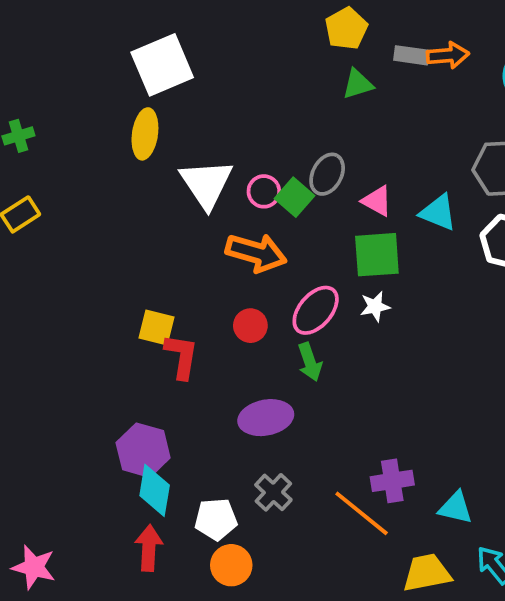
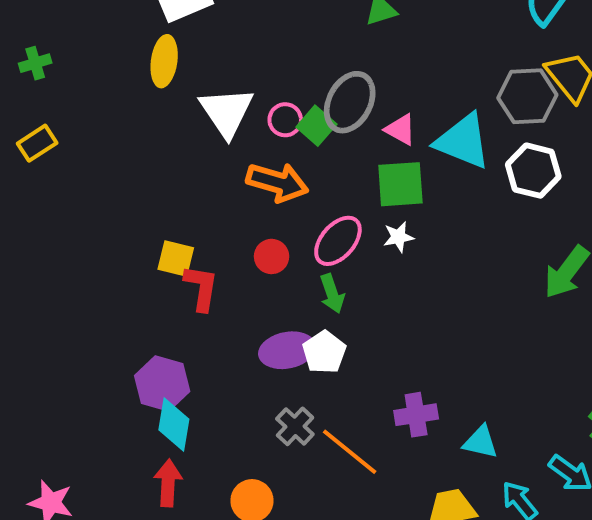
gray ellipse: (327, 174) -> (350, 102), size x1.4
cyan triangle: (438, 212) -> (463, 141), size x1.5
orange line: (362, 513) -> (350, 452), moved
white pentagon: (216, 519) -> (324, 352), moved, turned -30

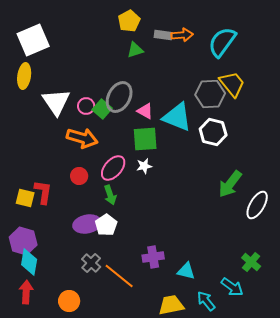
yellow square: (176, 258) -> (25, 198), moved

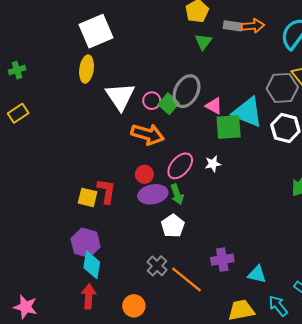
green triangle: (135, 50) -> (203, 42), turned -36
green square: (145, 139) -> (229, 127), moved
purple ellipse: (87, 224) -> (153, 194), moved

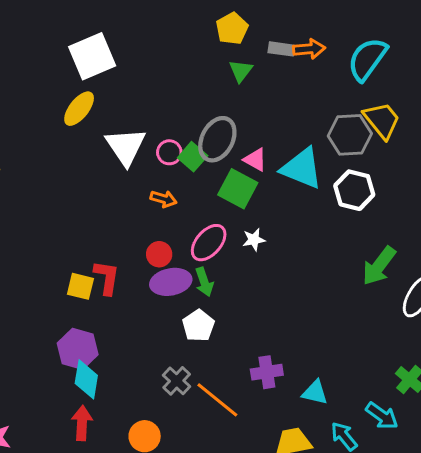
yellow ellipse: (87, 69) -> (79, 109), turned 30
green square: (229, 127) -> (238, 189), moved, turned 32
orange arrow: (148, 134) -> (163, 199), size x0.6

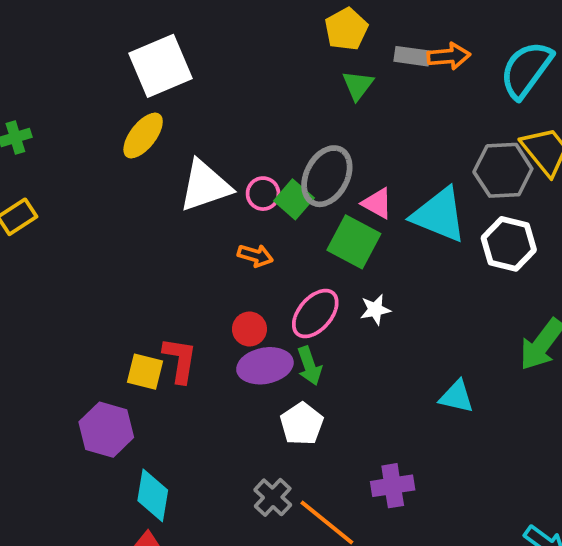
white triangle: (126, 146) -> (205, 186), turned 45
purple hexagon: (78, 349) -> (106, 430), moved
cyan triangle: (315, 393) -> (457, 397), moved

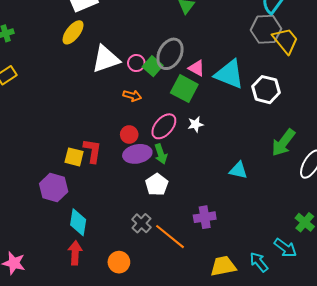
gray hexagon: (503, 170) -> (266, 29), moved

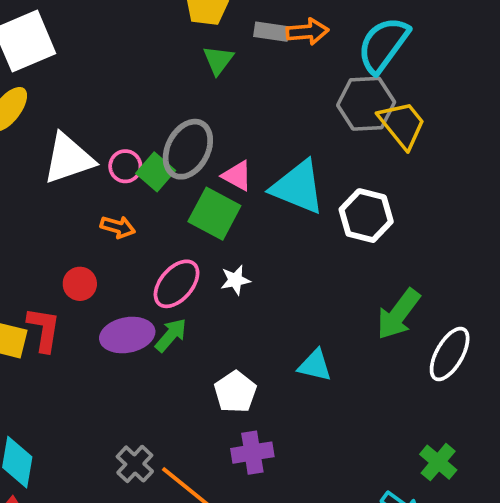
red circle: (129, 134) -> (80, 284), moved
green arrow: (161, 154) -> (171, 335), turned -120
white pentagon: (157, 185) -> (235, 392), moved

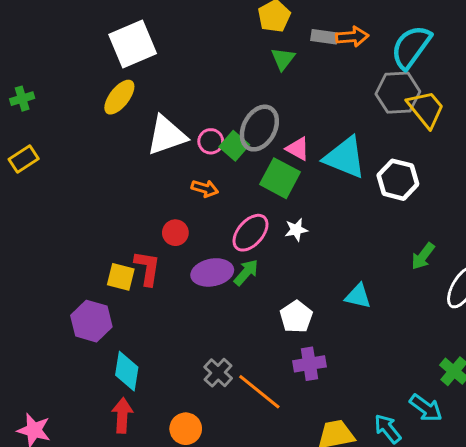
green arrow: (398, 314) -> (423, 256), size x0.7

